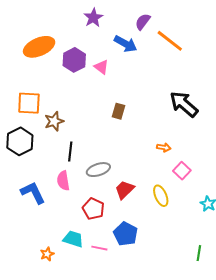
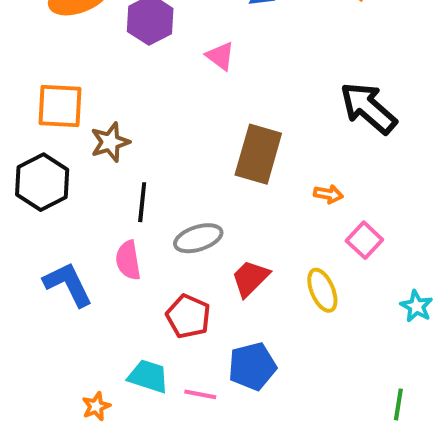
pink triangle: (101, 67) -> (220, 56), moved
brown rectangle: (119, 111) -> (258, 154), moved, size x1.8
blue pentagon: (126, 234) -> (252, 366), turned 30

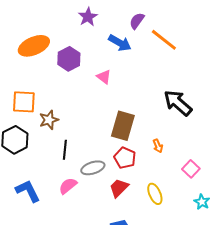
orange arrow: (328, 194) -> (158, 146), turned 56
pink square: (364, 240) -> (191, 169), moved
pink semicircle: (128, 260) -> (68, 186), moved, turned 60
red pentagon: (188, 316) -> (125, 158), moved

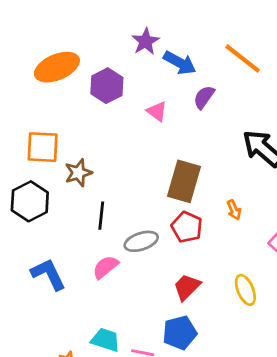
purple star: (88, 17) -> (145, 41), moved
purple semicircle: (137, 21) -> (204, 97), moved
red trapezoid: (119, 188) -> (187, 287), moved
yellow ellipse: (155, 194) -> (245, 290), moved

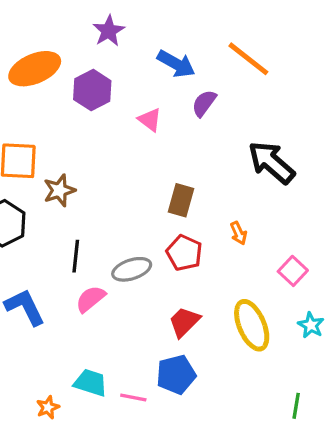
purple star: (145, 41) -> (109, 31), moved
brown rectangle: (184, 181) -> (181, 200), size x0.7
black line: (101, 216) -> (76, 256), moved
yellow ellipse: (245, 290) -> (252, 325), size x1.4

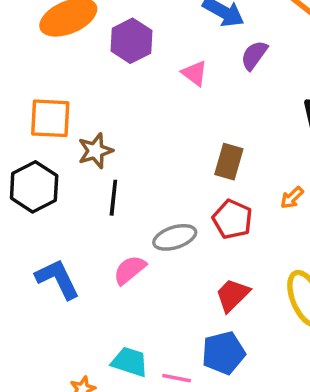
orange arrow: (239, 233) -> (292, 198), turned 70
black line: (76, 256) -> (113, 198), moved

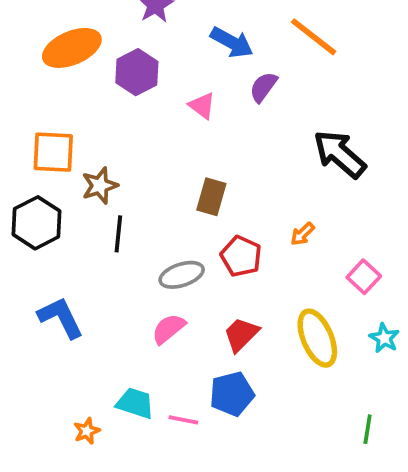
brown rectangle: (229, 162) -> (211, 197), moved
pink semicircle: (130, 270) -> (169, 329), moved

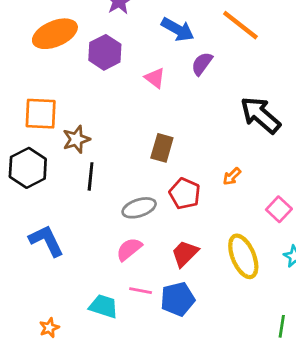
pink line: (183, 420) -> (141, 291), moved
orange star: (87, 431) -> (49, 328), moved

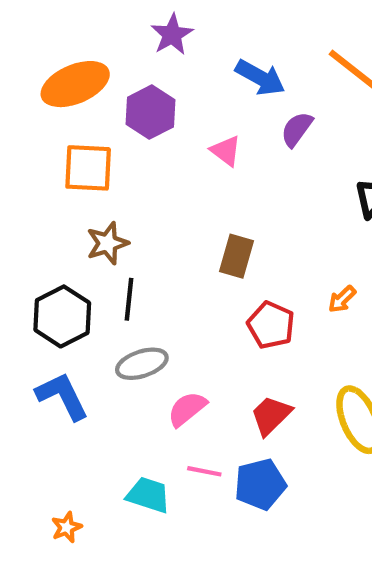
orange square: (41, 114) -> (88, 168), moved
black hexagon: (28, 168) -> (62, 316), moved
gray ellipse: (139, 208) -> (142, 364), moved

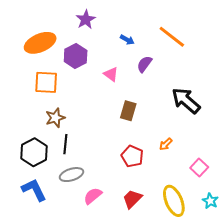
blue arrow: (260, 78) -> (127, 40), size x0.6
brown rectangle: (237, 256) -> (128, 111), moved

